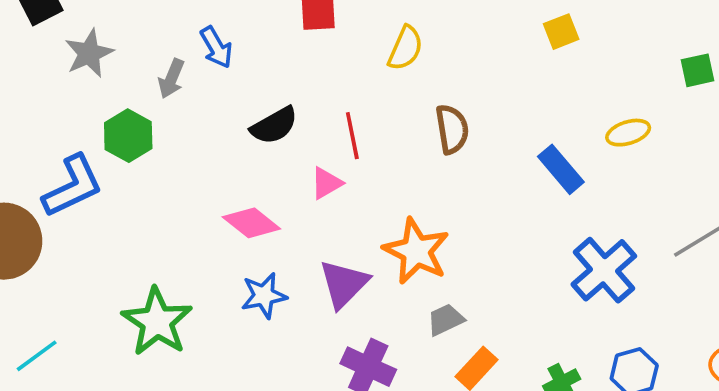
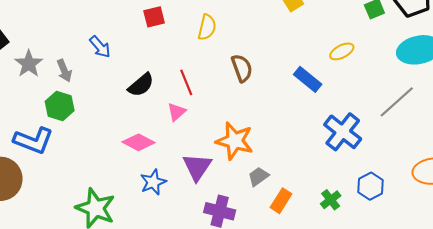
gray arrow: (171, 79) -> (64, 71), moved, turned -35
blue L-shape: (73, 186) -> (33, 140), turned 57

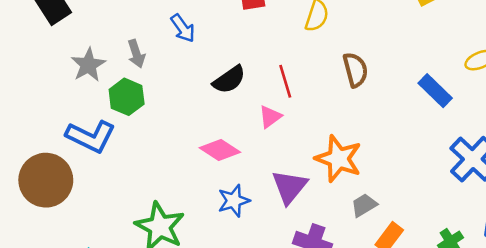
gray star: (29, 64) -> (88, 65), moved

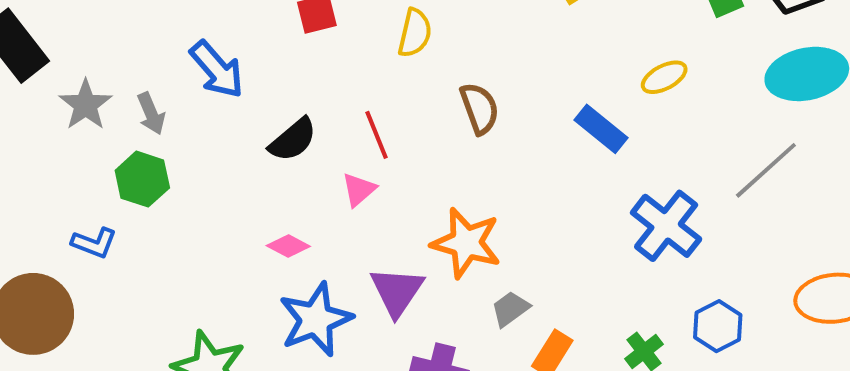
blue arrow: (183, 28) -> (217, 69), size x1.4
gray star: (88, 65) -> (86, 105), moved
blue L-shape: (91, 136) -> (94, 243), size x0.6
pink diamond: (220, 150) -> (288, 246), size x0.7
blue star: (234, 201) -> (316, 319), size x1.5

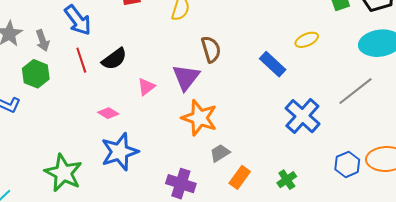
red line: (377, 135) -> (81, 60), moved
purple triangle: (397, 291) -> (186, 77), moved
blue hexagon: (718, 326) -> (347, 164), moved

